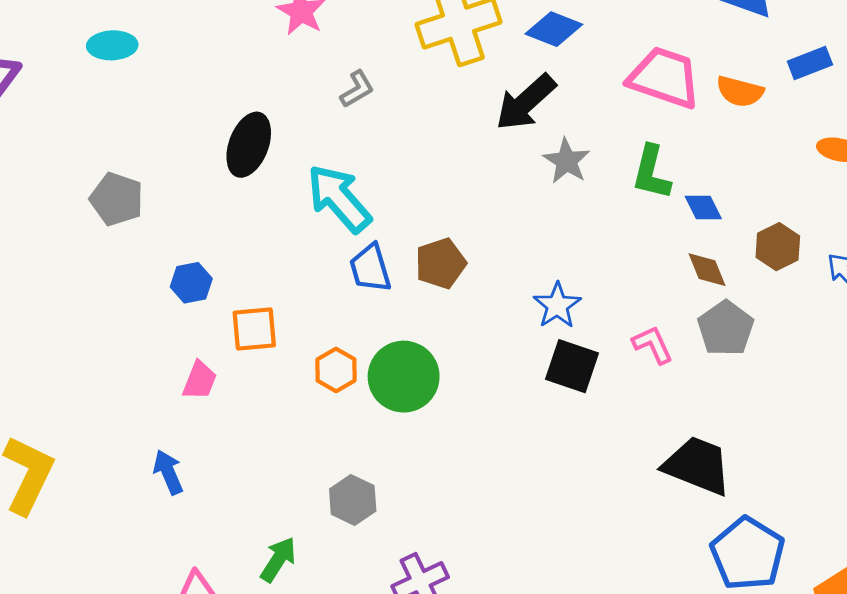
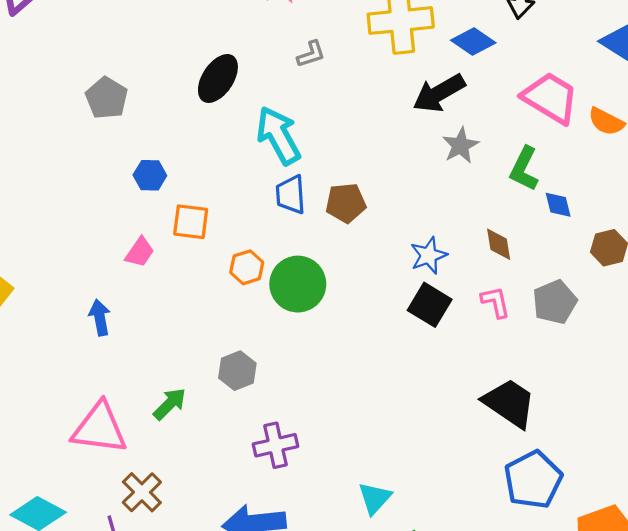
brown diamond: (707, 270) -> (499, 244), moved

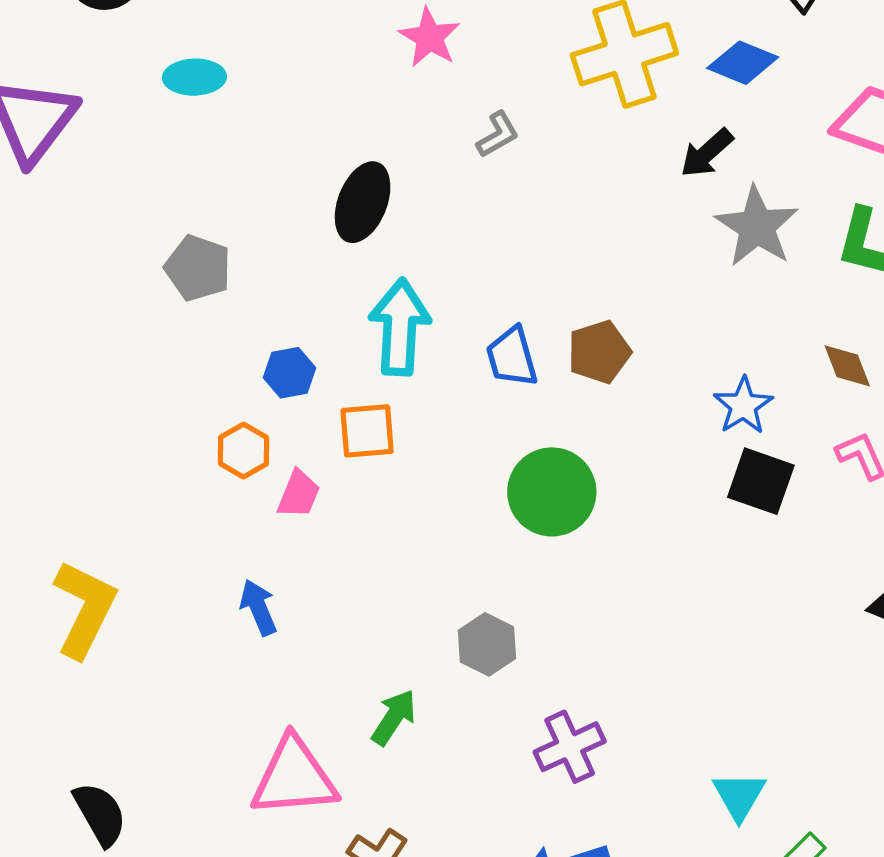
black arrow: (439, 93) -> (707, 153), size x0.7
cyan arrow: (278, 135) -> (400, 327), moved, turned 44
gray star: (461, 145) -> (757, 227), size x1.4
orange hexagon: (247, 267) -> (244, 451), moved

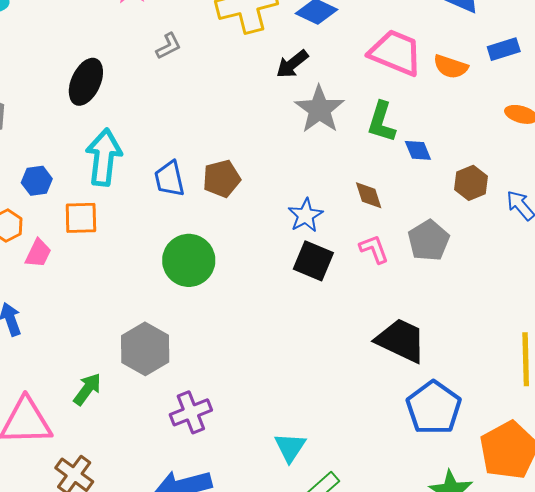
gray hexagon: (487, 644) -> (145, 349), size x1.4

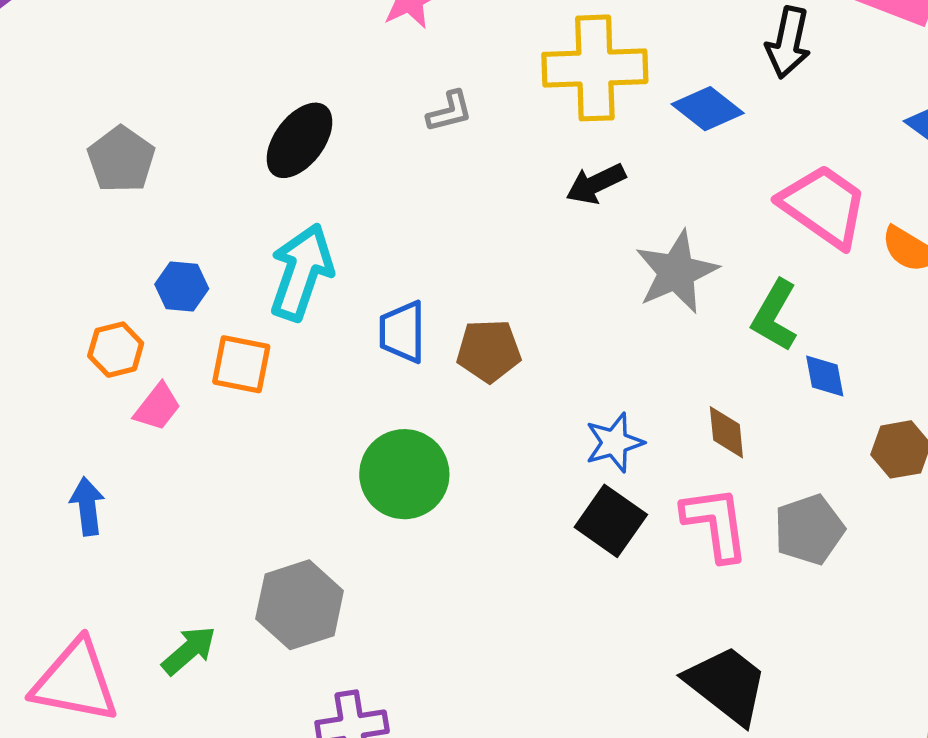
black arrow: (292, 64) -> (596, 184), moved
pink L-shape: (374, 249) -> (716, 523), size x1.5

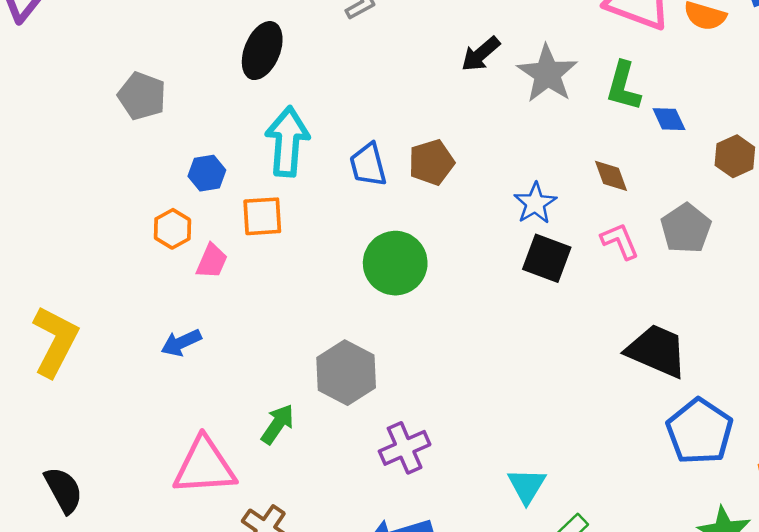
black arrow: (596, 184) -> (481, 54), moved
blue arrow: (87, 506) -> (181, 343), turned -93
pink L-shape: (716, 523) -> (620, 241), size x0.7

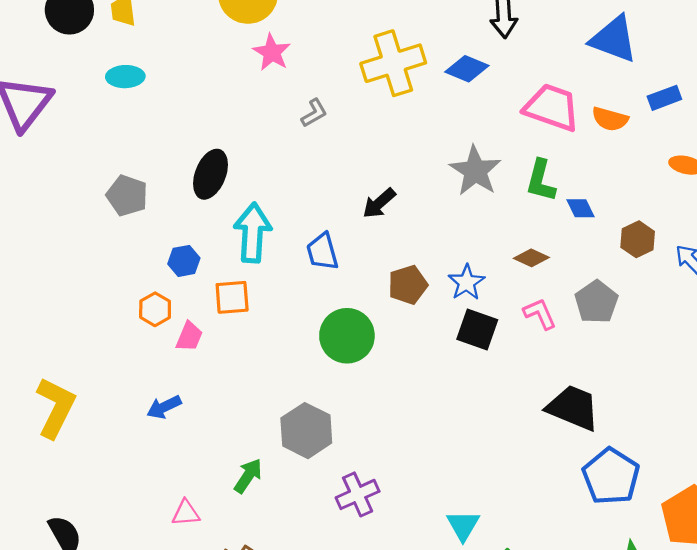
black ellipse: (262, 51) -> (211, 174), moved
black arrow: (481, 54) -> (379, 203), moved
brown pentagon: (431, 162) -> (408, 285), moved
brown diamond: (611, 176) -> (531, 258), turned -44
pink triangle: (204, 466) -> (186, 513), size x0.5

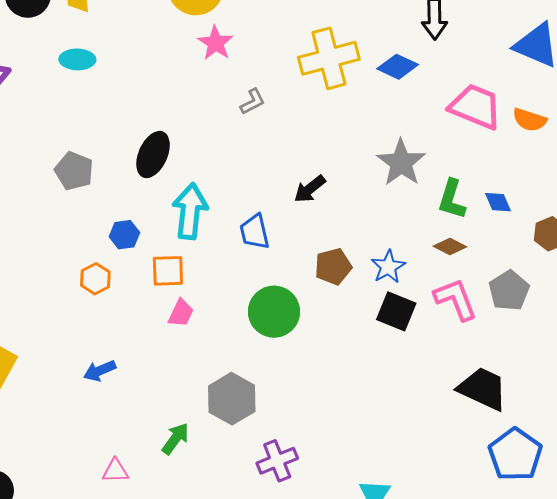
green L-shape: (541, 181) -> (452, 199), moved
pink L-shape: (540, 314) -> (456, 299), size x1.4
pink trapezoid: (189, 337) -> (181, 313), moved

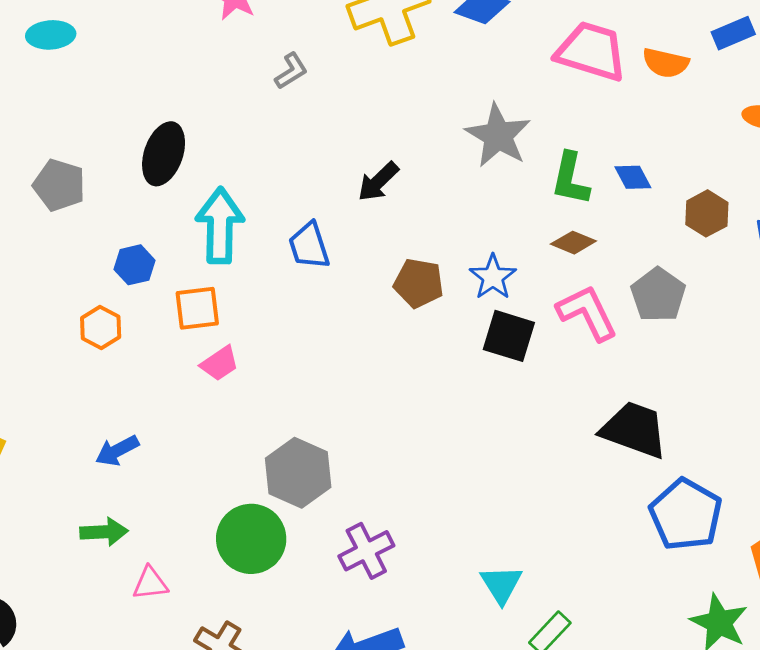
brown pentagon: (333, 267) -> (419, 283), turned 30
green circle: (274, 312) -> (251, 539), moved
pink trapezoid: (181, 313) -> (220, 364), turned 36
green arrow: (175, 439) -> (104, 532), moved, turned 56

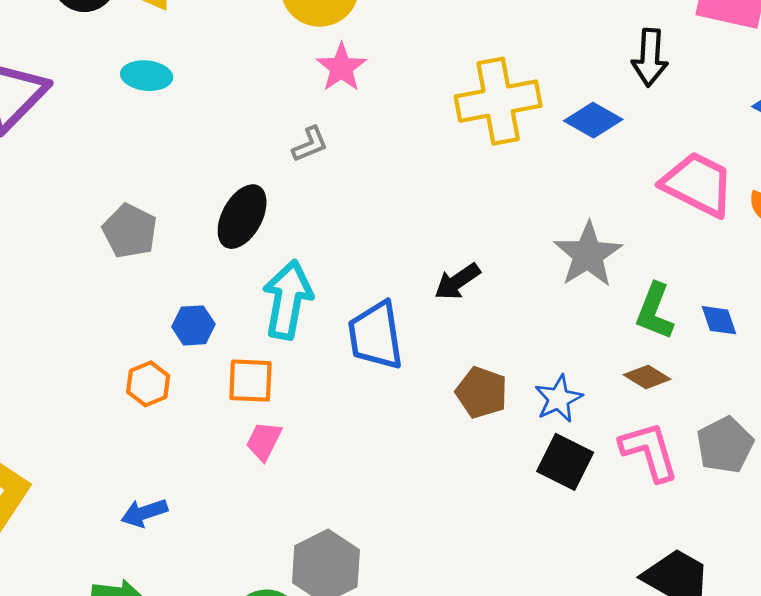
gray L-shape: (291, 71) -> (310, 144), moved
blue trapezoid: (309, 246) -> (376, 335), size x1.4
pink trapezoid: (220, 364) -> (264, 441), turned 141

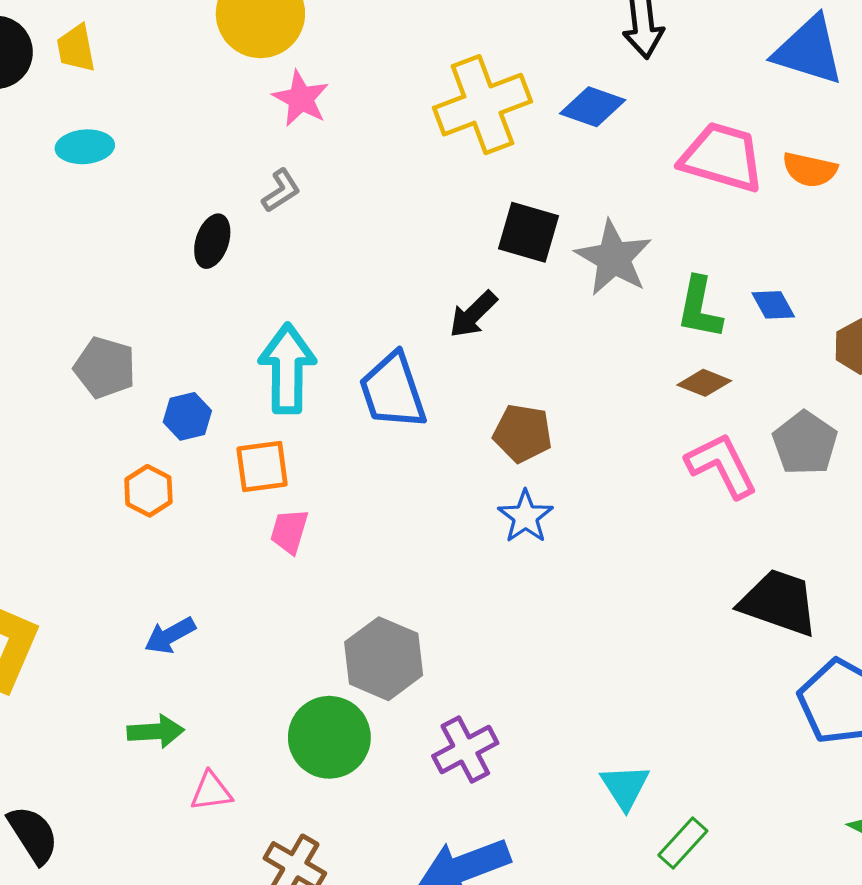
black ellipse: (242, 217) -> (212, 241), moved, size x0.7
gray pentagon: (130, 231) -> (105, 368), moved
blue star: (559, 399) -> (525, 517), moved
black square: (565, 462) -> (529, 232), moved

